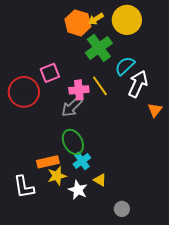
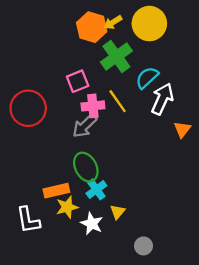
pink square: (50, 73) -> (78, 81), moved
yellow triangle: (100, 180) -> (118, 212), turned 40

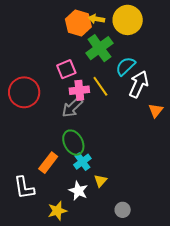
yellow arrow: (113, 22) -> (96, 19), turned 42
orange rectangle: (56, 191) -> (48, 163), turned -40
yellow star: (67, 207) -> (57, 211), moved

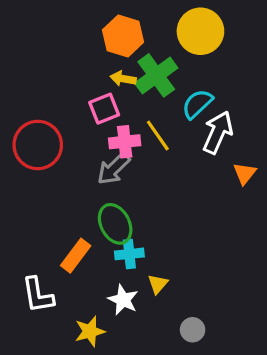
yellow arrow: (96, 19) -> (123, 79), moved
cyan cross: (82, 162) -> (129, 254), turned 30

